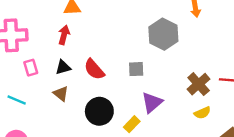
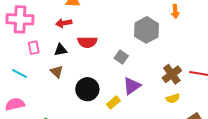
red arrow: (64, 35) -> (64, 23), turned -119
red semicircle: (94, 69) -> (87, 42), moved, turned -54
gray square: (136, 69) -> (121, 57), turned 32

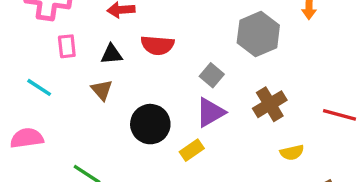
brown cross: (172, 74) -> (270, 104), moved
purple triangle: (132, 86) -> (210, 112), moved

